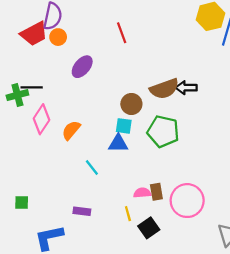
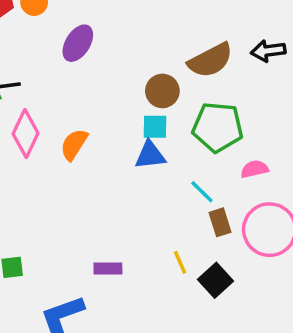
black arrow: (186, 88) -> (268, 51), moved
cyan line: (92, 168) -> (202, 192), moved
pink semicircle: (142, 193) -> (254, 169), moved

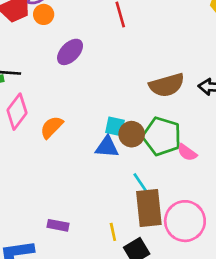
brown circle: (162, 91) -> (132, 134), moved
pink semicircle: (254, 169) -> (187, 153), moved, turned -144
brown rectangle: (220, 222) -> (149, 208), size x1.8

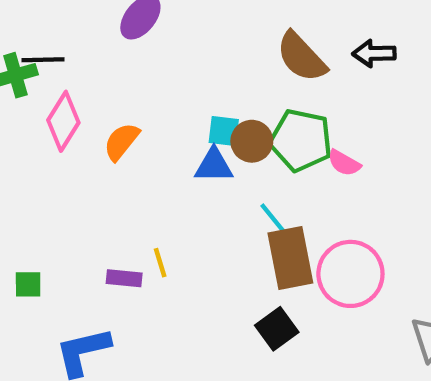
brown semicircle: (167, 85) -> (301, 57), turned 68
purple rectangle: (58, 225) -> (124, 278), moved
yellow line: (113, 232) -> (160, 263), moved

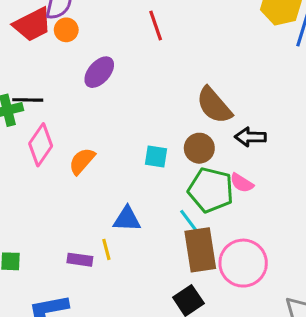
black arrow: (374, 53) -> (250, 137), moved
green pentagon: (301, 140) -> (211, 190), moved
brown circle: (252, 141) -> (199, 148), moved
blue triangle: (214, 165) -> (127, 219), moved

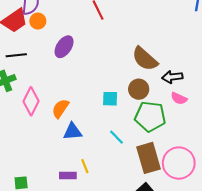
black line: (28, 100) -> (16, 55), moved
pink semicircle: (242, 183) -> (179, 98), moved
blue triangle: (127, 219) -> (72, 132), moved
cyan line: (189, 220) -> (117, 137), moved

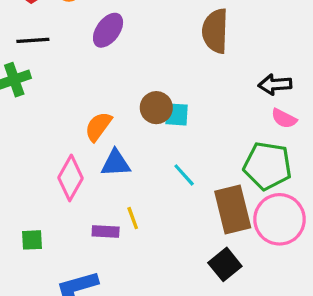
brown semicircle: (145, 59) -> (215, 31), moved, turned 48
brown circle: (139, 89) -> (156, 108), moved
pink diamond: (31, 101) -> (71, 178), moved
green pentagon: (150, 116) -> (268, 166), moved

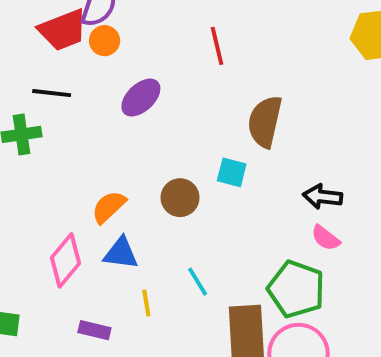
cyan square: (177, 114) -> (232, 172), moved
yellow line: (133, 218) -> (146, 303), moved

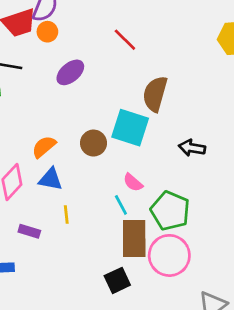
red line: (217, 46) -> (125, 40), turned -35
cyan square: (232, 172) -> (130, 128), size x1.8
pink semicircle: (326, 238) -> (133, 183), moved
cyan line: (198, 282) -> (121, 205), moved

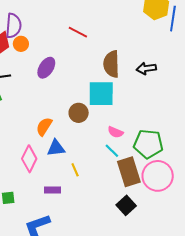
black arrow: (192, 148) -> (146, 68), moved

